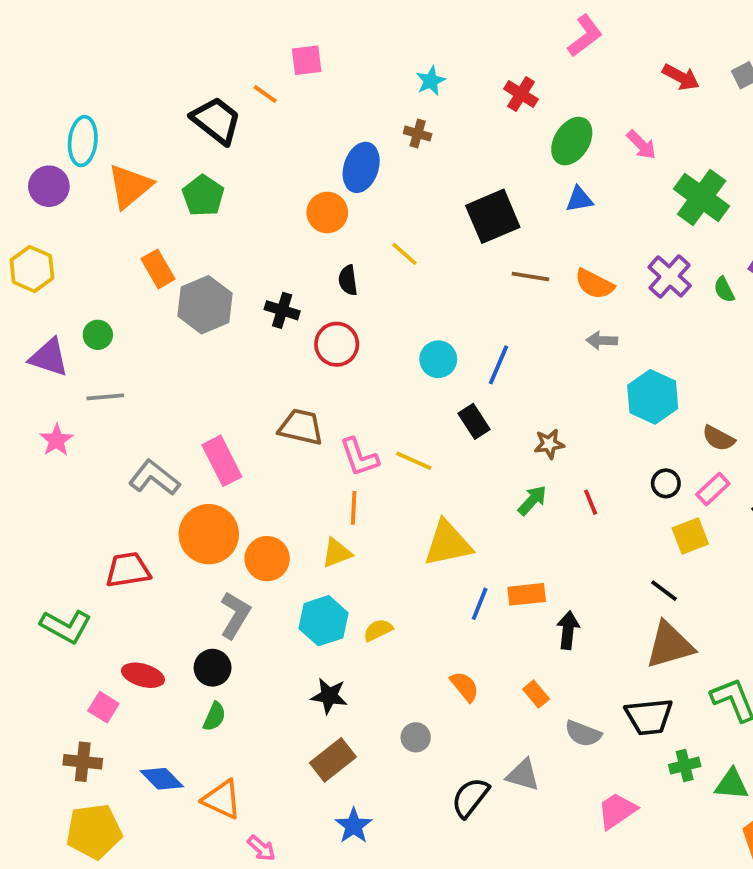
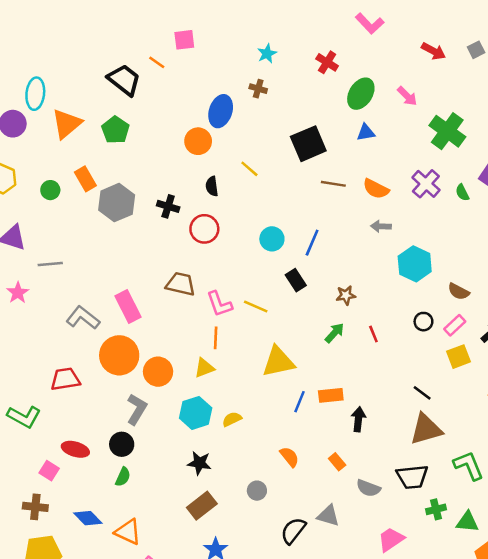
pink L-shape: (585, 36) -> (370, 24), turned 84
green circle: (98, 335) -> (50, 190), moved
yellow square: (690, 536) -> (459, 357), moved

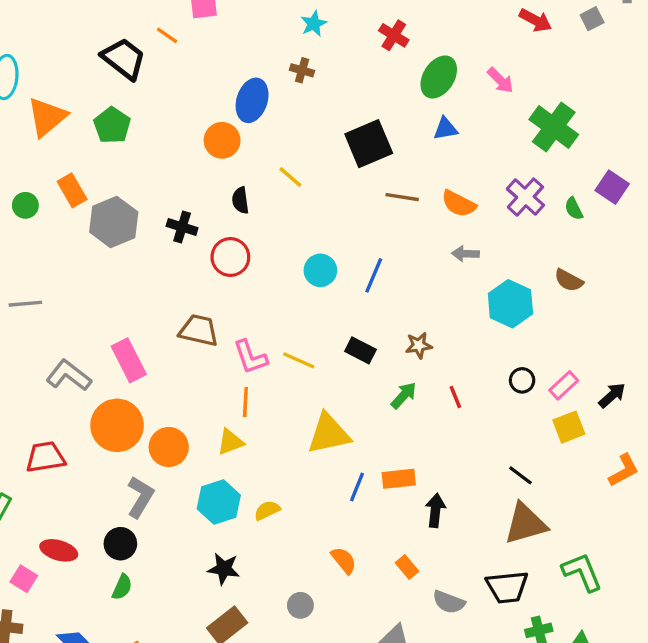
black rectangle: (296, 280) -> (360, 350), moved, turned -30
brown semicircle: (459, 291) -> (569, 280), moved

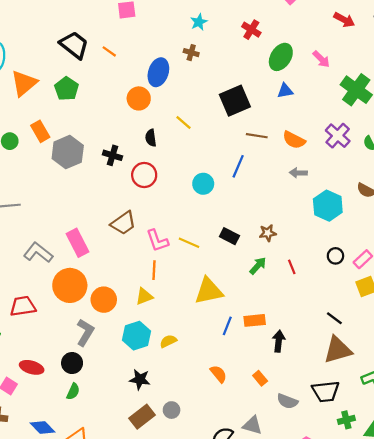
orange line: (167, 35) -> (109, 51), moved
blue line: (374, 275) -> (238, 166), moved
brown trapezoid: (199, 330) -> (123, 223), turned 132
gray circle: (300, 605) -> (172, 410), moved

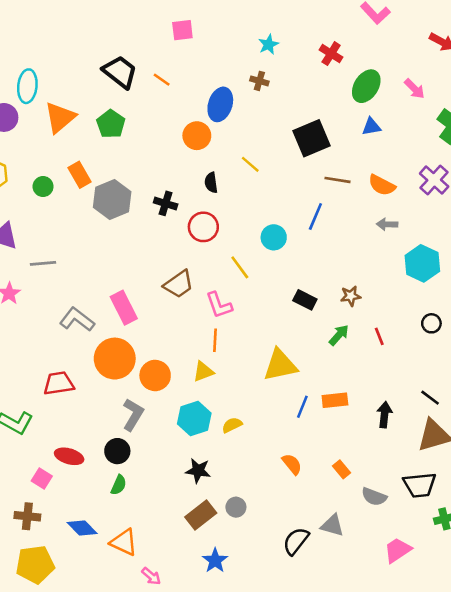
yellow line: (189, 243) -> (240, 267), moved, turned 30
black arrow: (279, 341) -> (384, 415), moved

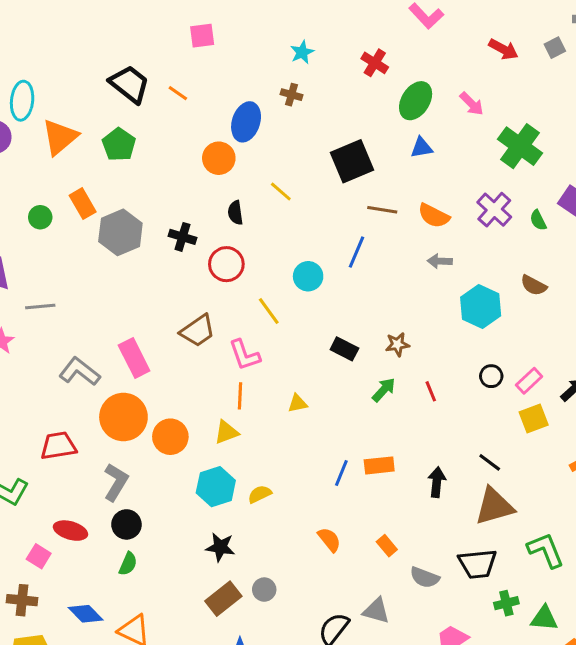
yellow triangle: (280, 365) -> (298, 403), moved, size x0.5
gray L-shape: (133, 415) -> (116, 482), moved

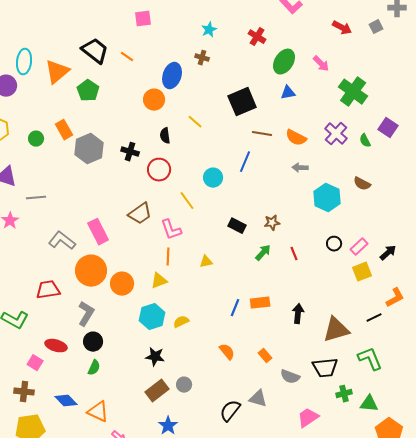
orange triangle: (60, 137) -> (57, 72), moved
black line: (490, 462) -> (374, 318), moved, turned -63

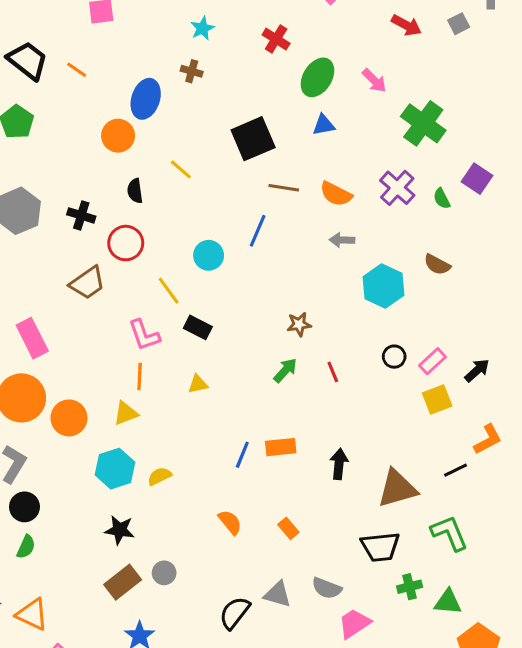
brown trapezoid: (140, 214) -> (87, 283), moved
black rectangle: (237, 226) -> (198, 327), moved
gray semicircle: (290, 377) -> (327, 588), moved

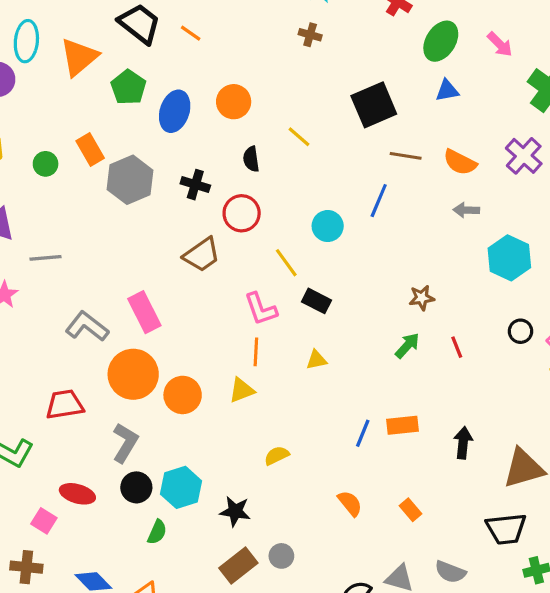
blue ellipse: (146, 99) -> (175, 111), moved
cyan hexagon: (115, 469) -> (181, 487), moved
green semicircle: (26, 547) -> (157, 532), moved

